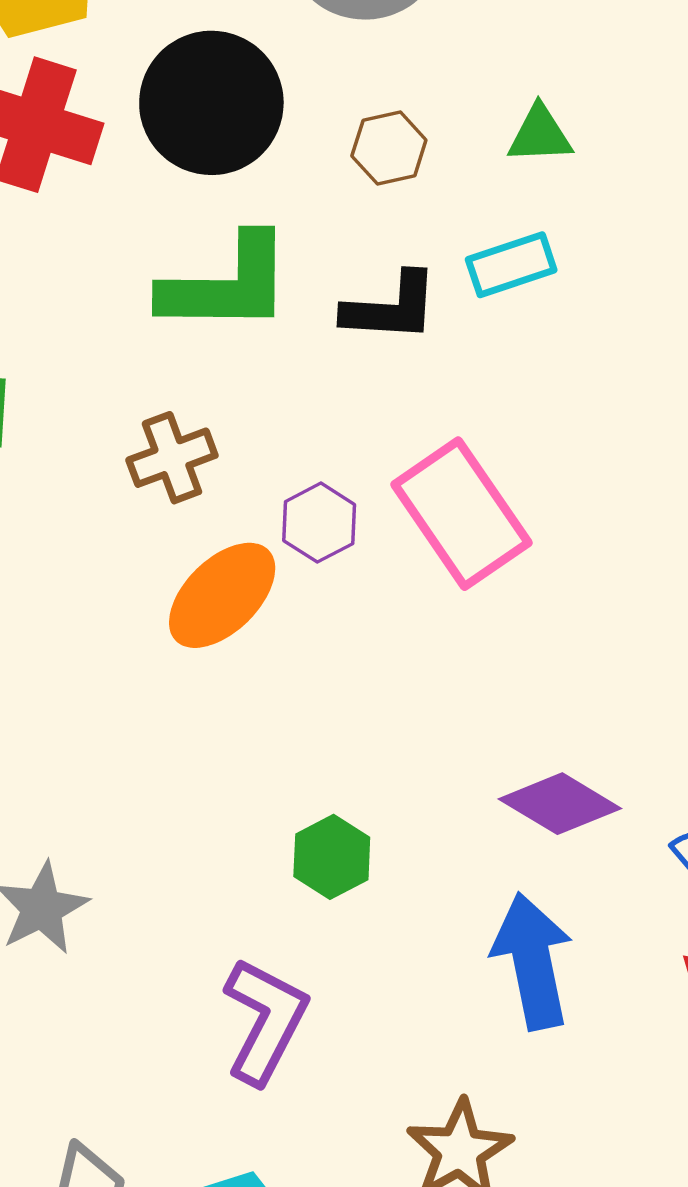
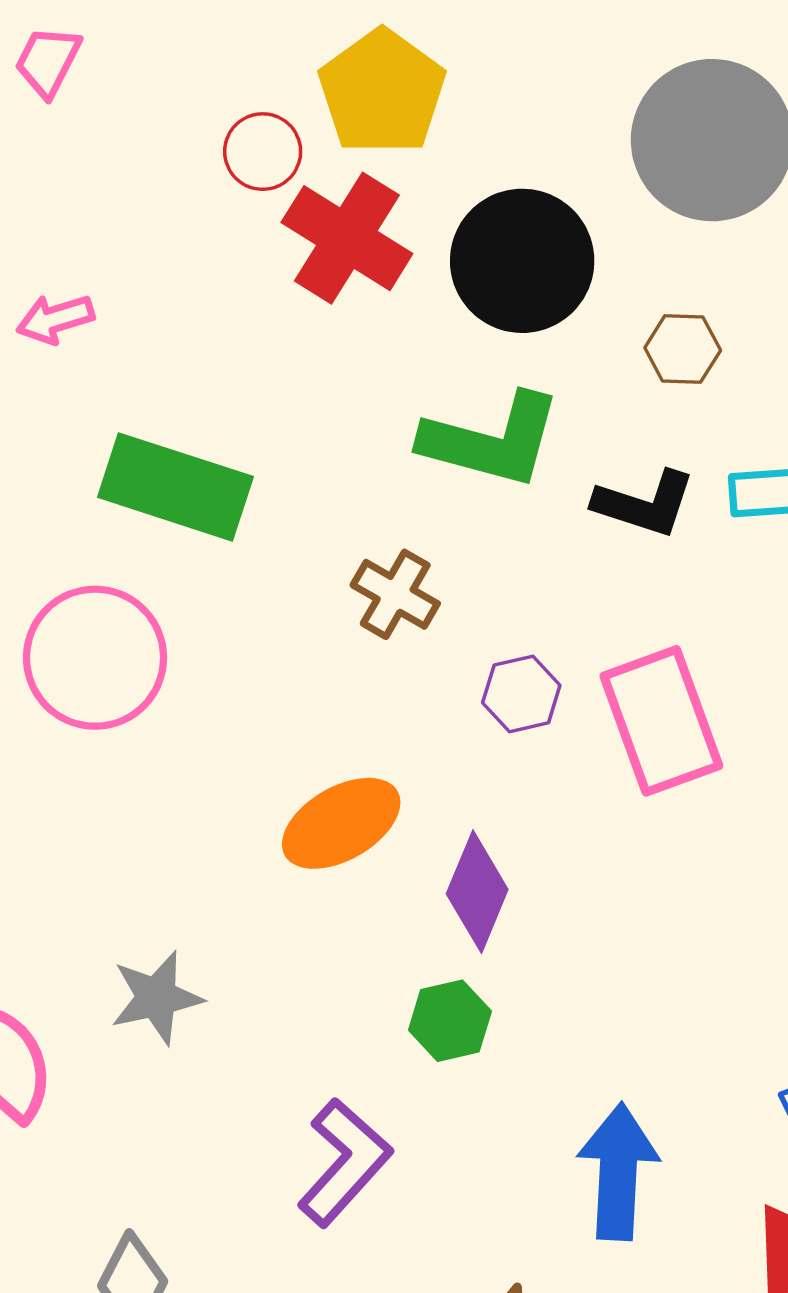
brown cross: (172, 458) -> (395, 594), turned 36
orange ellipse: (222, 595) -> (341, 823), moved
purple diamond: (560, 804) -> (477, 892), moved, turned 67

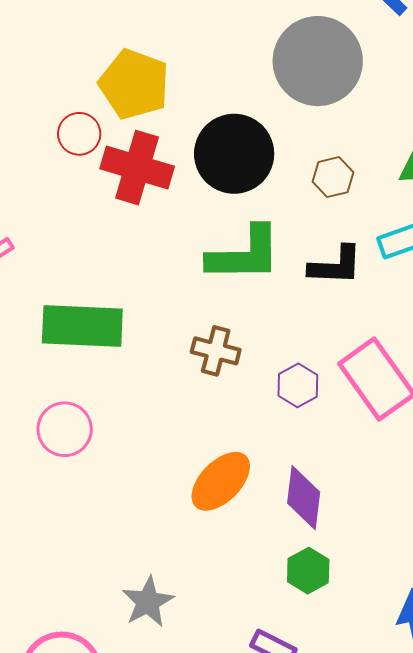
pink circle: (95, 658) -> (65, 429), size x0.7

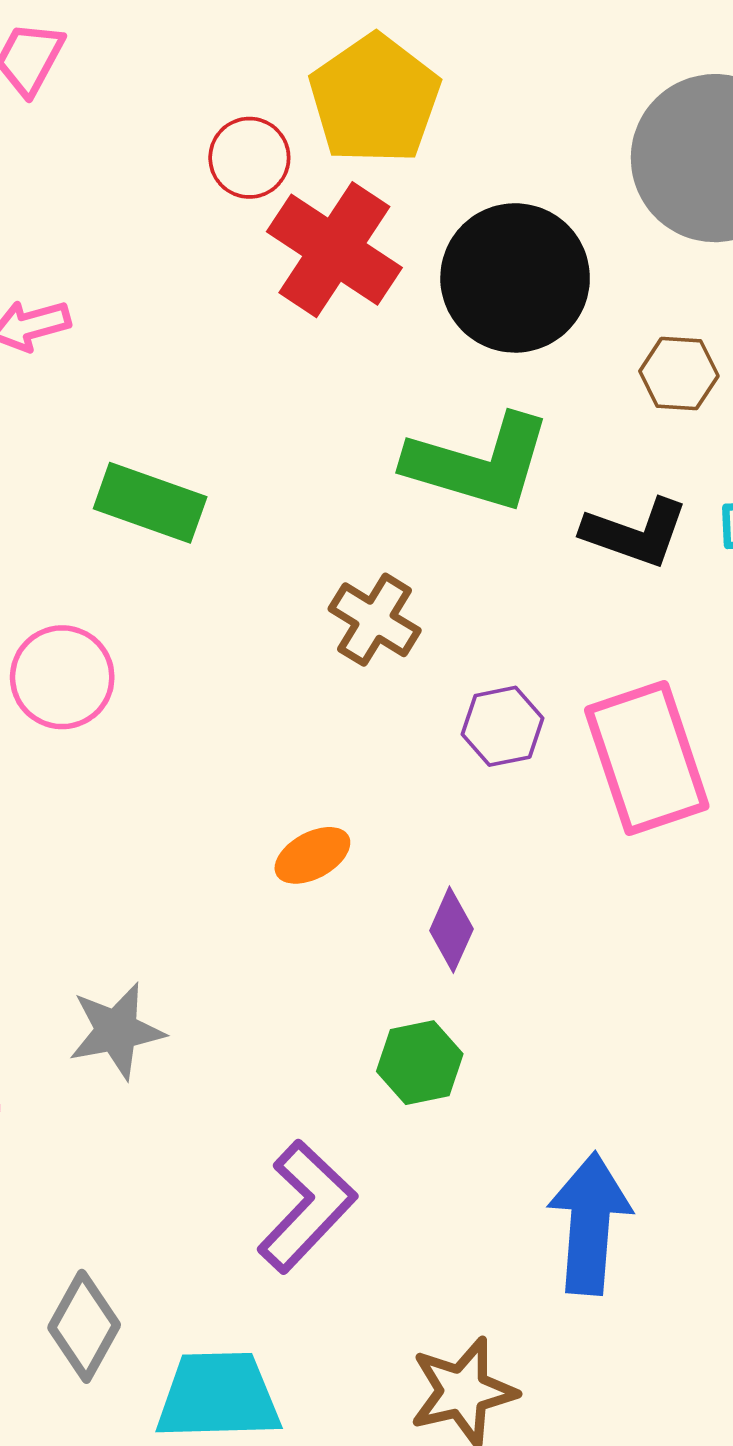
green rectangle: (82, 326) -> (150, 503), size x0.7
orange ellipse: (221, 481) -> (312, 855), size x0.6
purple diamond: (304, 498) -> (451, 930), size x0.7

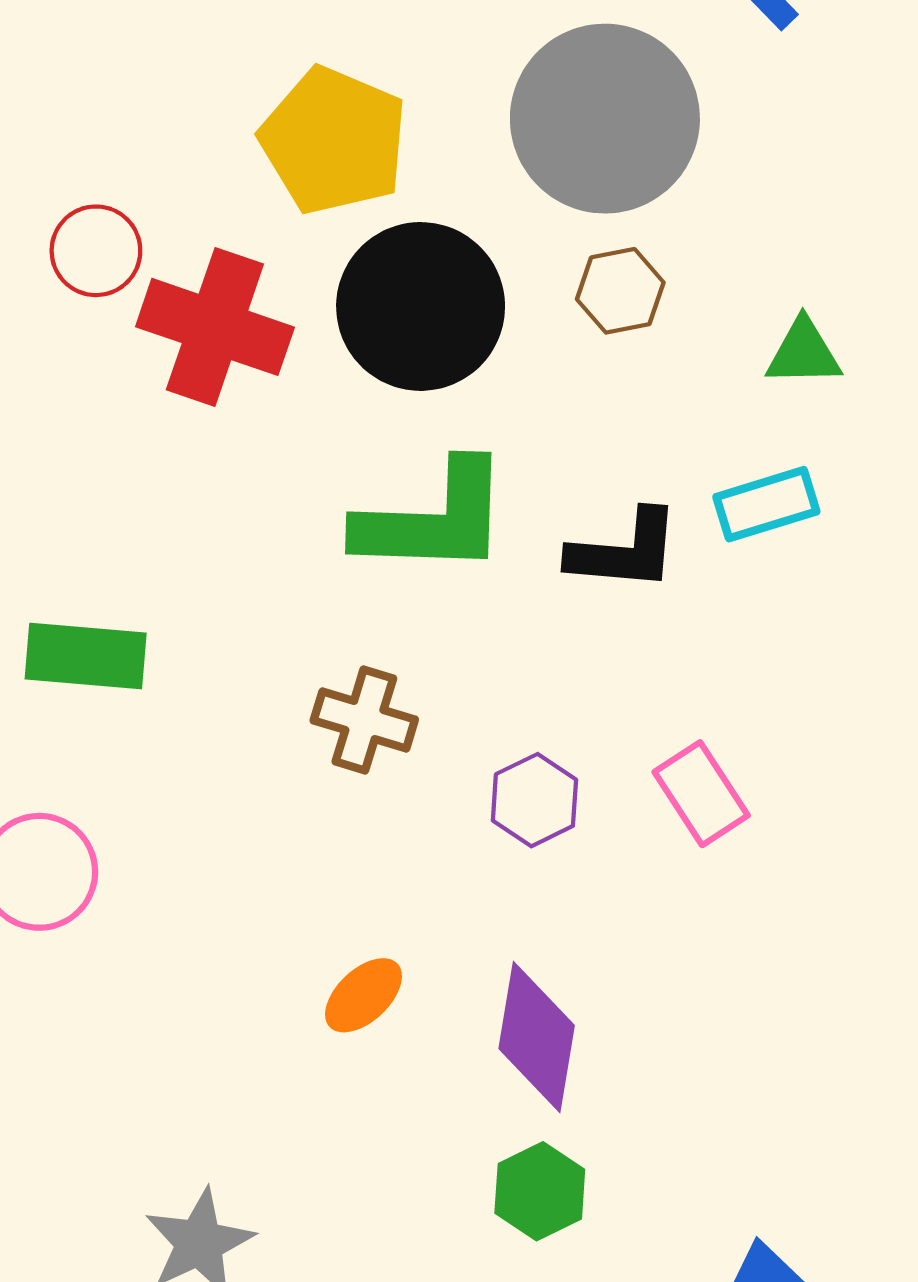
yellow pentagon: (375, 99) -> (334, 141), moved
brown hexagon: (679, 374) -> (620, 291), moved
pink rectangle: (647, 758) -> (701, 794), size x0.6
purple diamond: (451, 930) -> (537, 1037), size x1.6

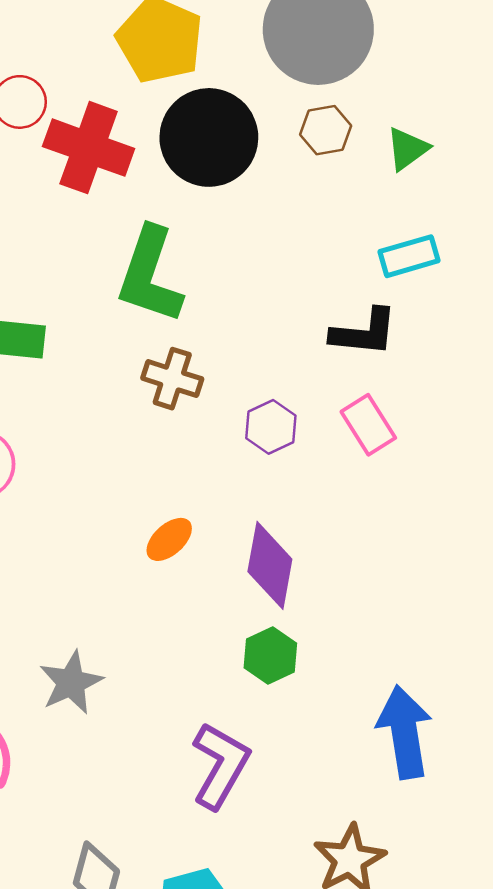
green triangle: (804, 353) -> (407, 149), moved, turned -36
green L-shape: (433, 519) -> (150, 275), moved, turned 106
black L-shape: (624, 551) -> (364, 332), moved

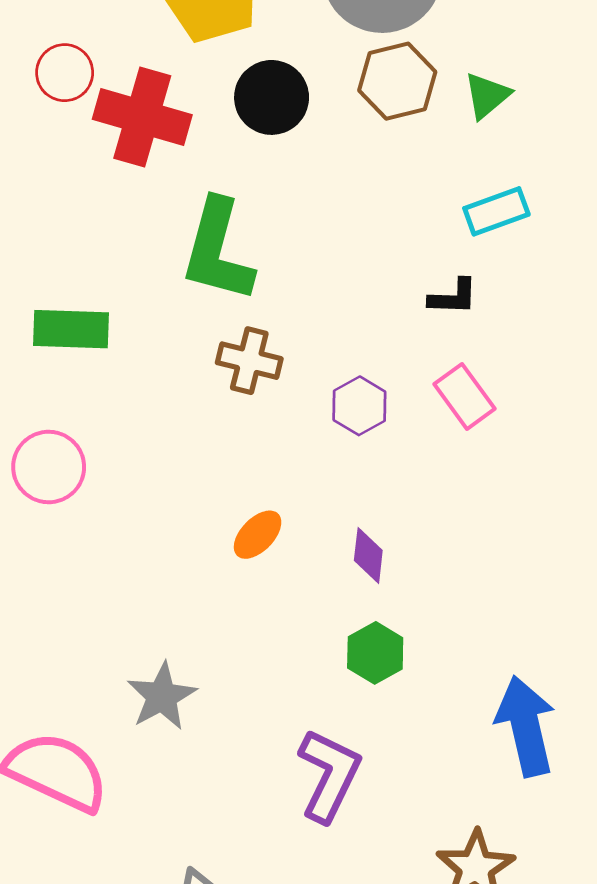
brown hexagon: (326, 130) -> (397, 81), size x1.4
black circle: (209, 137) -> (272, 97), size x0.7
black L-shape: (364, 332) -> (453, 297), size x0.7
purple diamond: (270, 565) -> (368, 555), size x0.6

